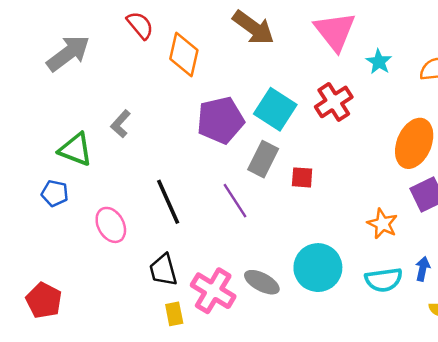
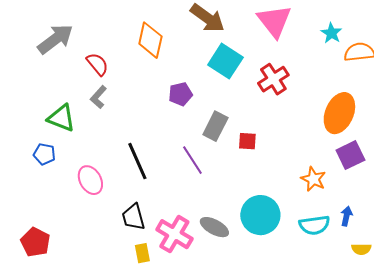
red semicircle: (140, 25) -> (97, 64), moved
cyan star: (379, 62) -> (331, 33), moved
cyan square: (275, 109) -> (225, 61), moved
purple pentagon: (220, 120) -> (180, 94), size x0.6

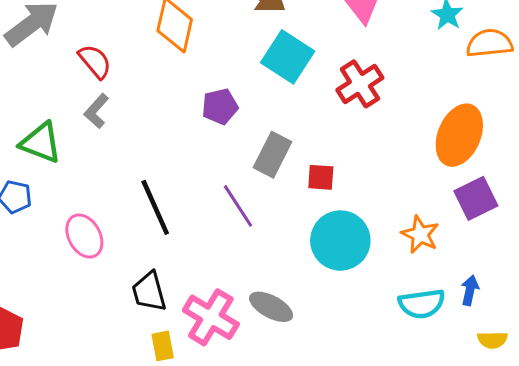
cyan circle: (260, 215) -> (340, 241), moved

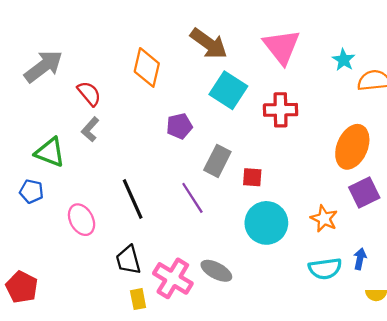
red cross: (360, 84) -> (281, 110), turned 32

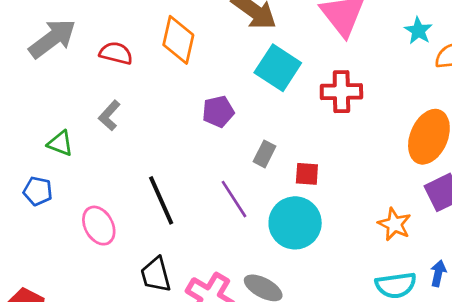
red semicircle: (89, 94) -> (116, 53), moved, turned -36
green triangle: (50, 152) -> (60, 143), size x0.7
gray rectangle: (217, 161) -> (265, 154), size x0.7
cyan circle: (266, 223) -> (295, 223), moved

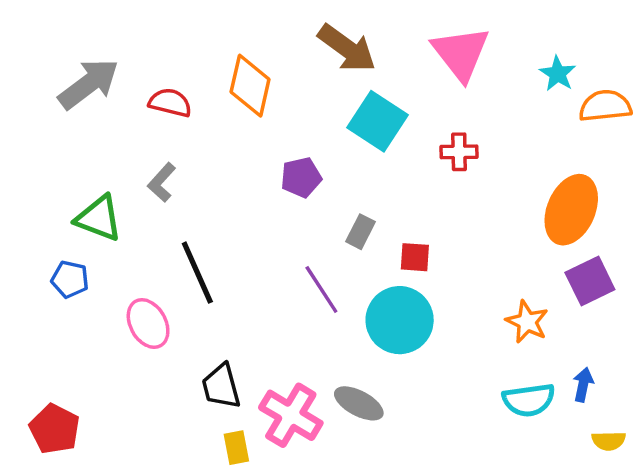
red cross: (341, 92) -> (459, 152), size x0.7
green triangle: (60, 143) -> (99, 218), size x1.4
black line: (161, 200) -> (197, 273), moved

